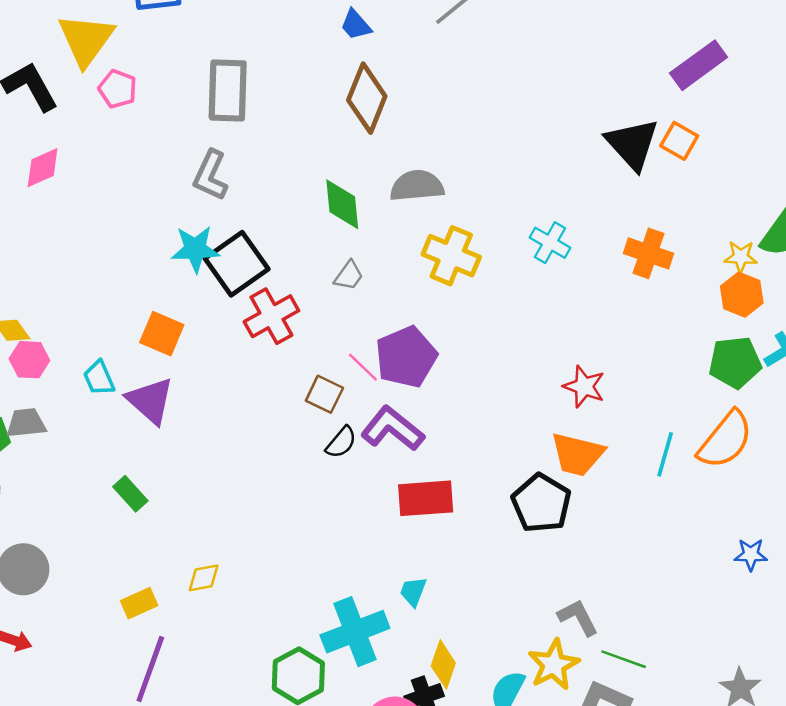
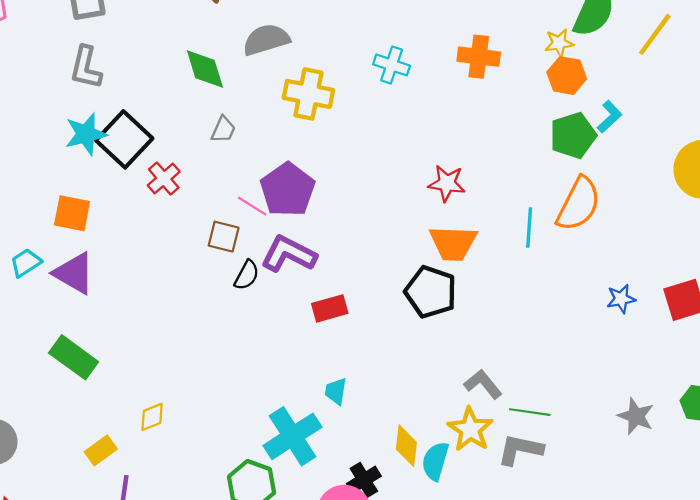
red cross: (271, 316) -> (164, 178), size x0.7
cyan trapezoid: (99, 378) -> (26, 263), turned 92
green rectangle: (130, 494) -> (74, 357), size x1.5
red rectangle: (426, 498) -> (330, 308), size x0.7
yellow diamond: (443, 664) -> (406, 446), moved

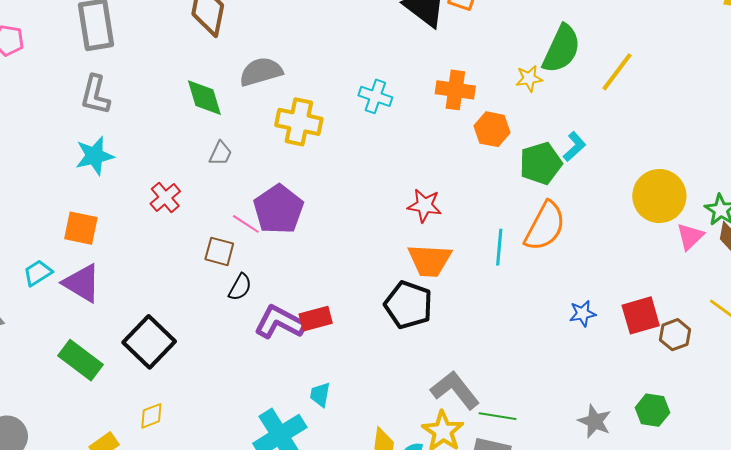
orange hexagon: (567, 76) -> (492, 129), moved
black square: (124, 139) -> (149, 342), moved
purple L-shape: (289, 254) -> (280, 322), moved
gray L-shape: (483, 384) -> (455, 390), size x1.4

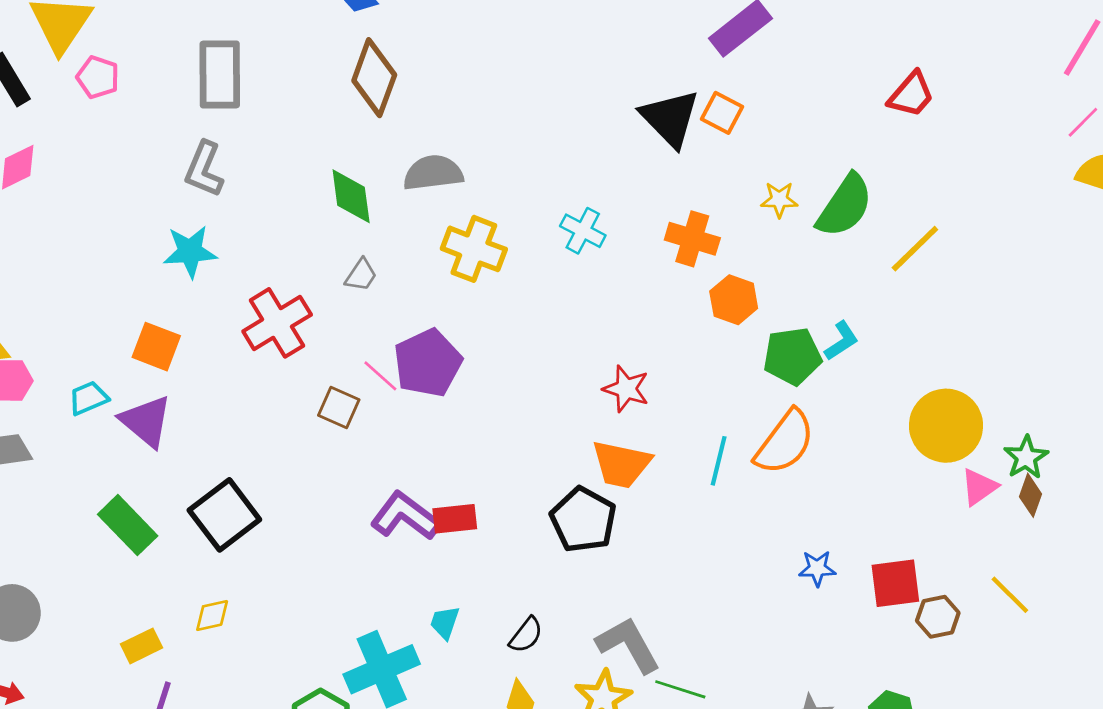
yellow star: (529, 78) -> (779, 200), moved
red cross: (165, 197) -> (277, 323), size x1.6
black semicircle: (240, 287) -> (526, 635), moved

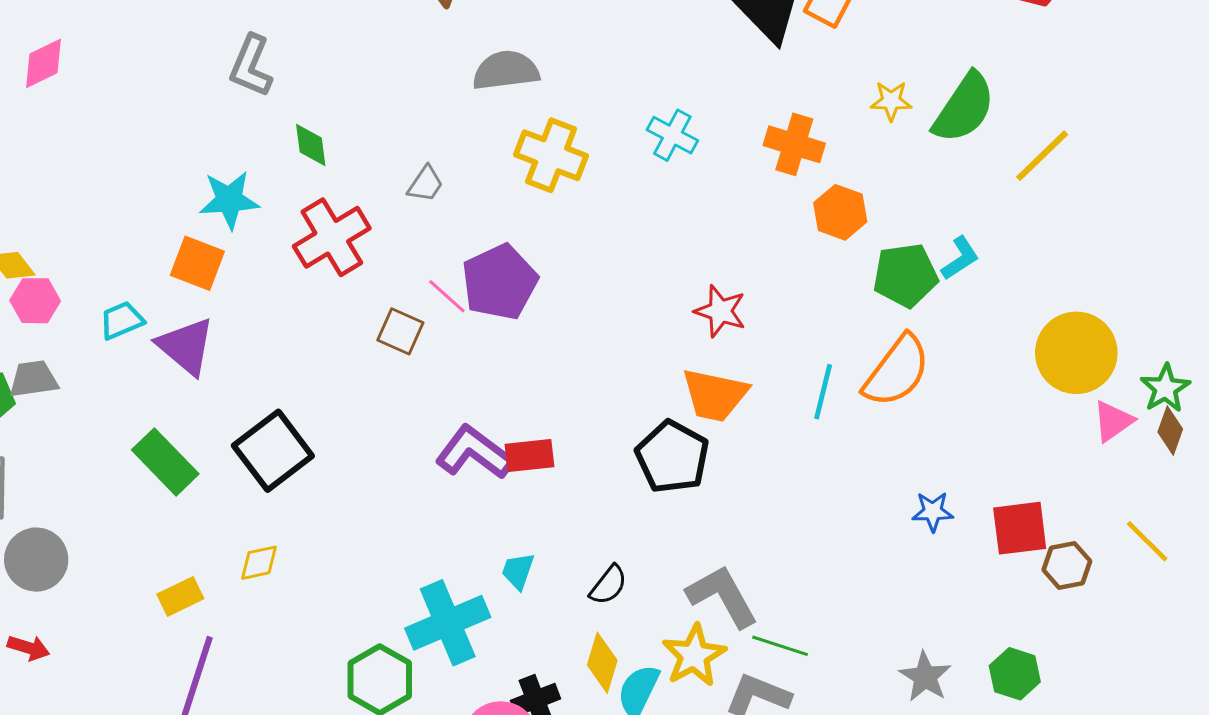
green diamond: (351, 196) -> (311, 145), moved, size x0.7
cyan star: (190, 252) -> (229, 200), moved

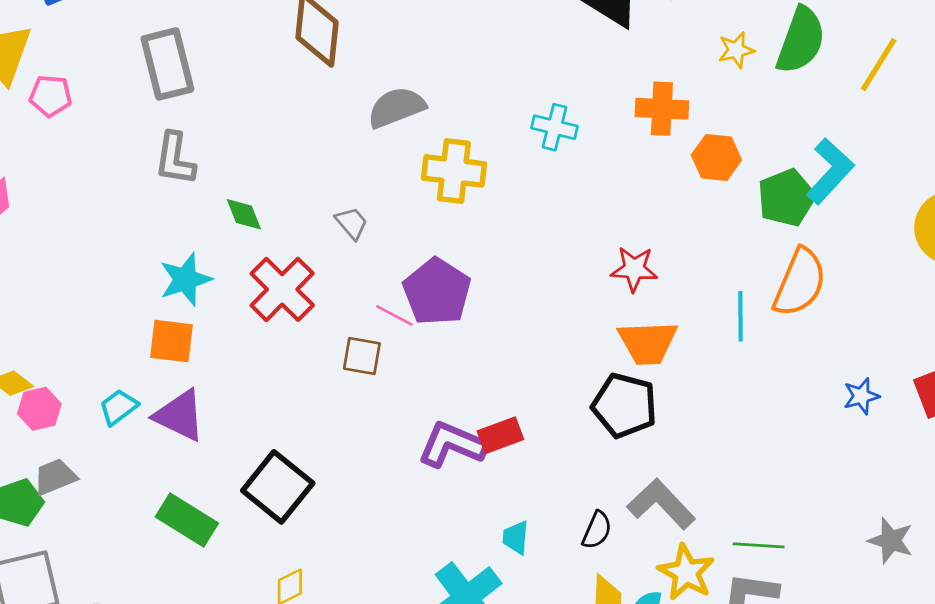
gray trapezoid: (425, 184) -> (352, 223), turned -60
cyan L-shape: (960, 258) -> (830, 171), size x1.6
gray L-shape: (722, 596) -> (661, 504), moved

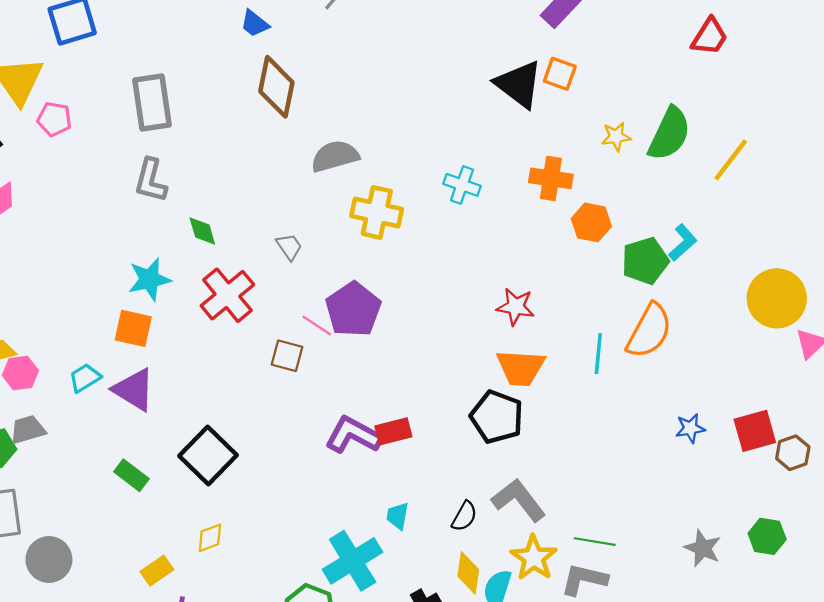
cyan L-shape: (830, 171) -> (683, 243), size x0.7
green rectangle: (187, 520) -> (131, 475), size x0.7

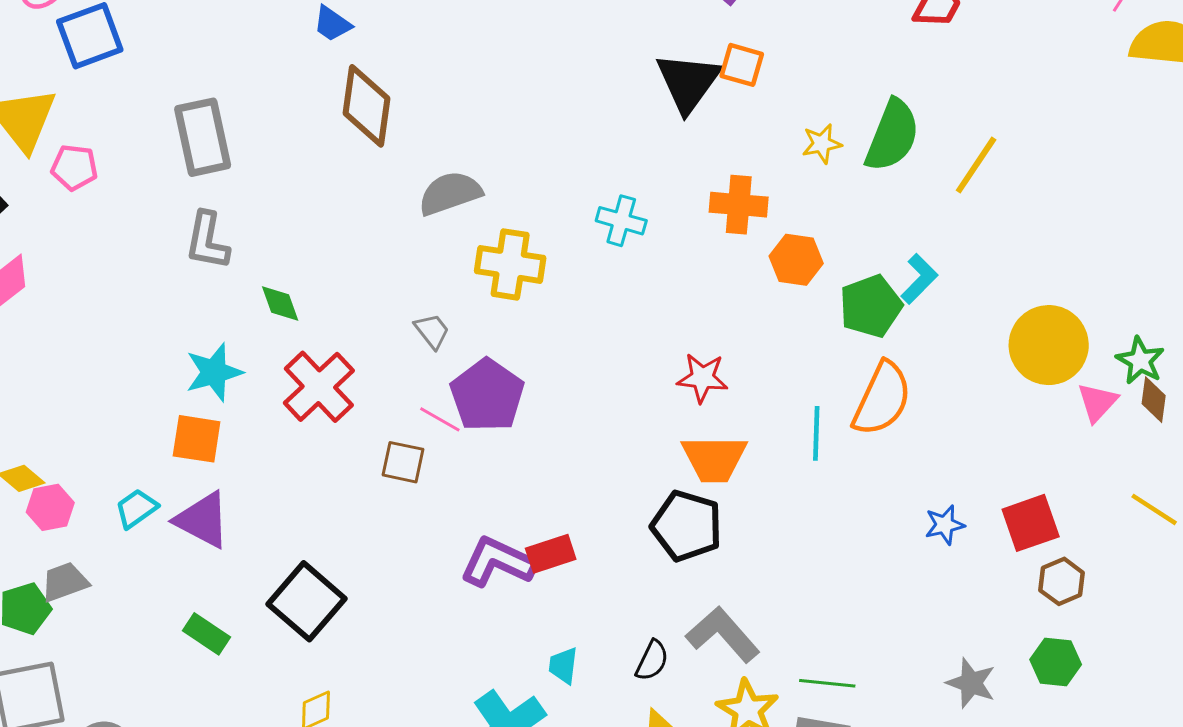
black triangle: (519, 84) -> (688, 82), turned 32
gray trapezoid: (289, 247) -> (432, 331), moved
brown hexagon: (793, 453) -> (1062, 581), moved

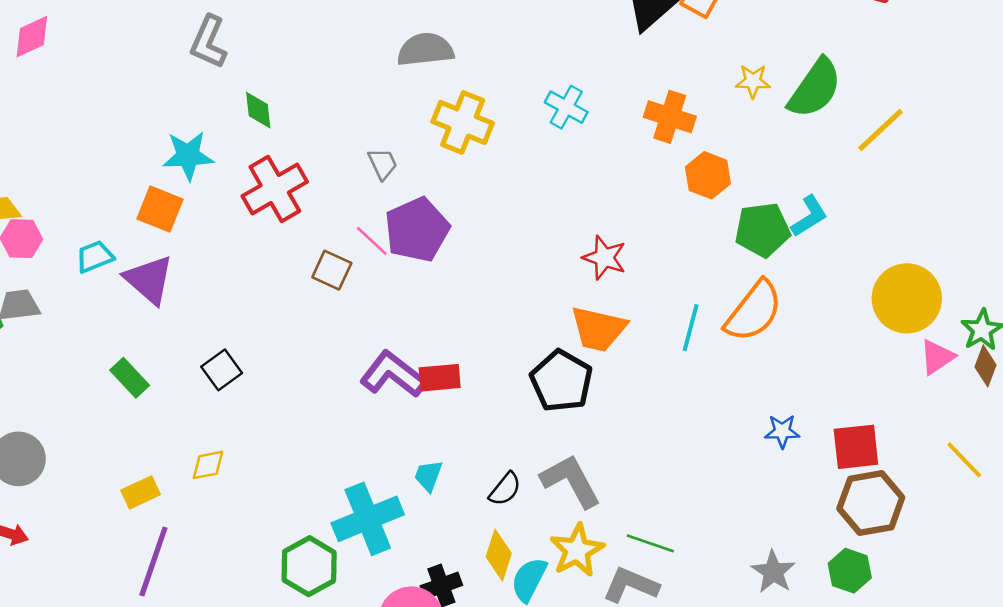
brown hexagon: (1062, 581) -> (871, 503), size x1.6
black square: (306, 601) -> (222, 370), size x0.6

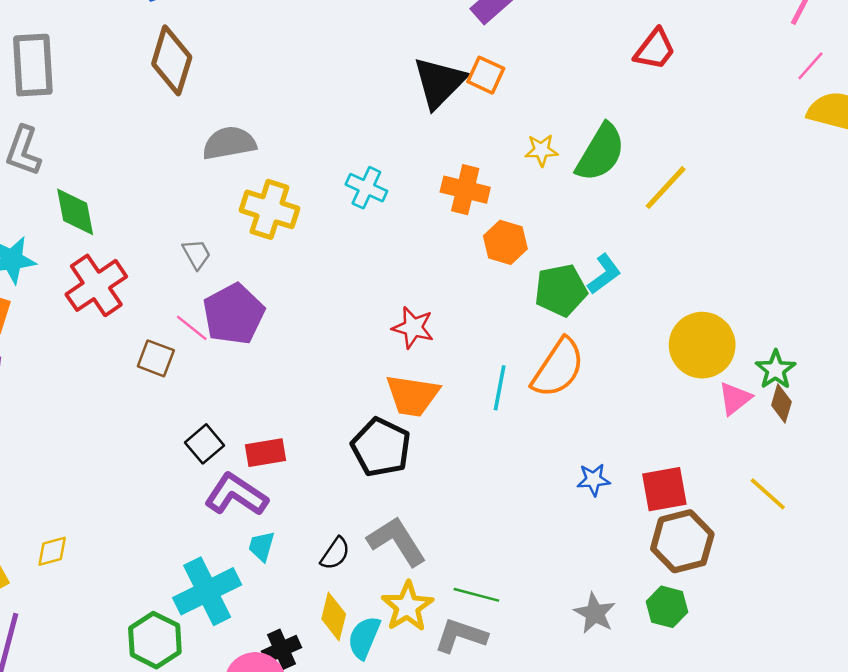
green diamond: (258, 110) -> (75, 212), size x1.4
black square: (222, 370) -> (204, 444), moved
purple L-shape: (393, 374) -> (236, 495), moved

